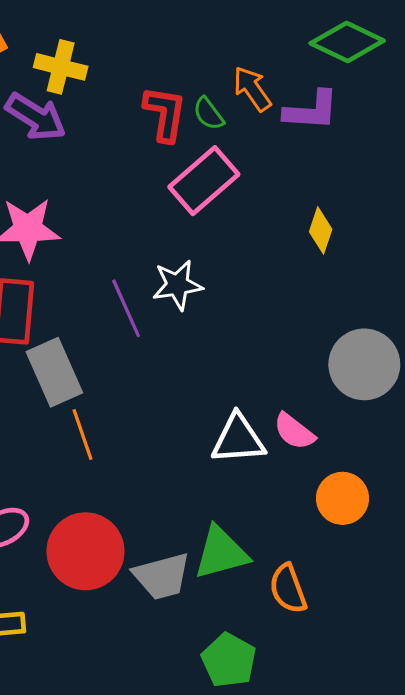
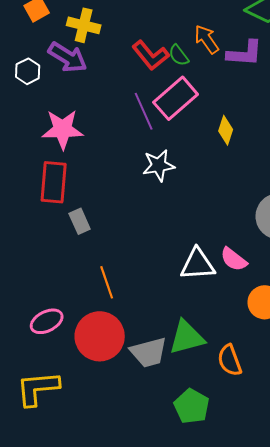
red L-shape: (165, 114) -> (151, 55), turned 132
yellow diamond: (321, 230) -> (226, 130), moved
purple line: (126, 308) -> (144, 111), moved
gray rectangle: (54, 372) -> (80, 221), size x0.6
orange line: (82, 434) -> (107, 282), moved

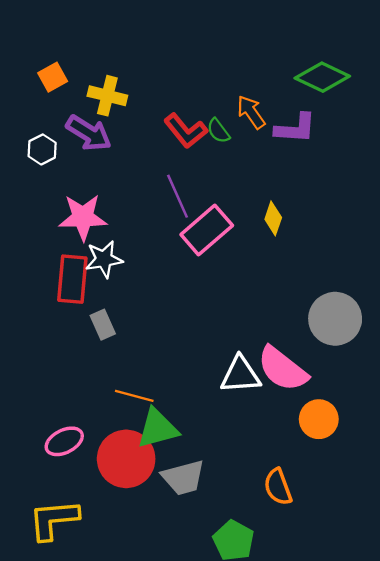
pink rectangle: (176, 98) -> (207, 230), moved
white star: (159, 165) -> (104, 259), moved
pink semicircle: (234, 259) -> (283, 369), size x1.6
orange line: (107, 282) -> (134, 396), turned -56
green triangle: (187, 337) -> (158, 429), moved

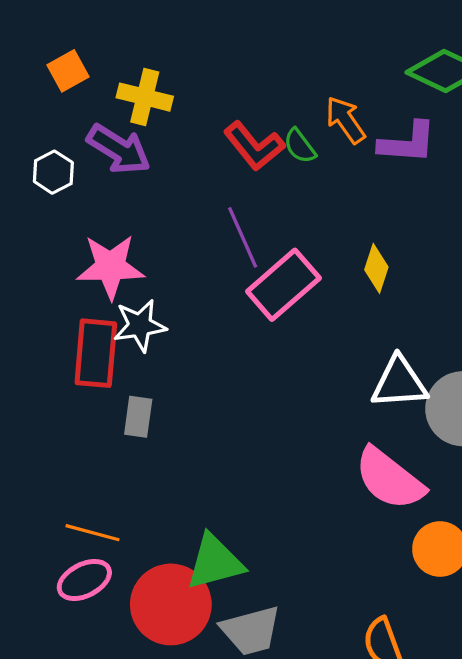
gray rectangle: (103, 325) -> (138, 417), turned 32
white triangle: (241, 375) -> (399, 383), moved
orange line: (134, 396) -> (93, 533), moved

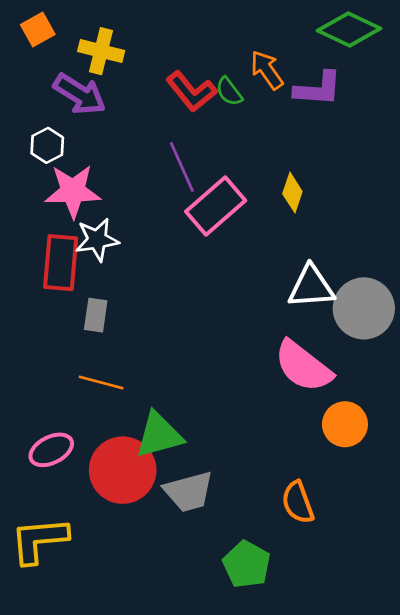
white hexagon: (53, 172) -> (47, 145), moved
orange line: (93, 533) -> (101, 383), moved

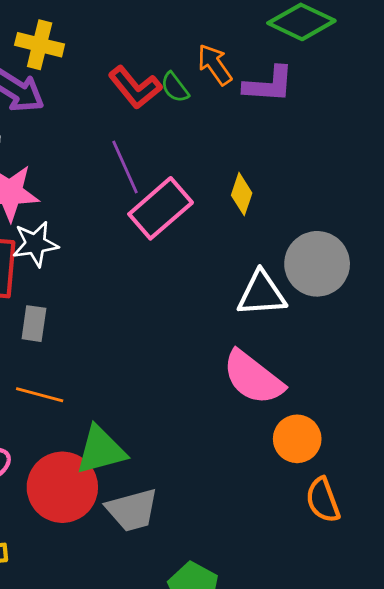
gray circle: (364, 308) -> (317, 264), moved
orange semicircle: (298, 502) -> (323, 500), moved

